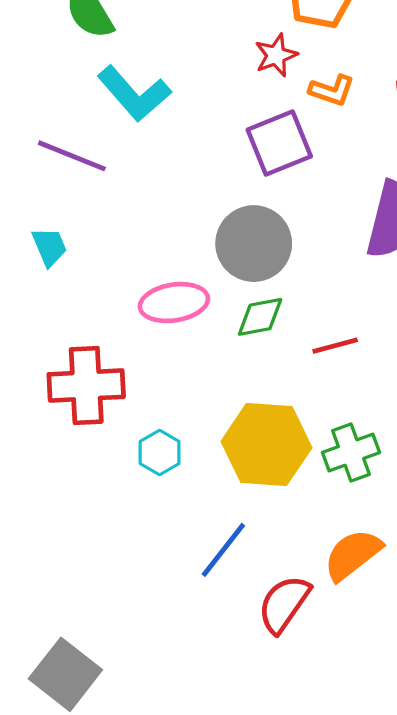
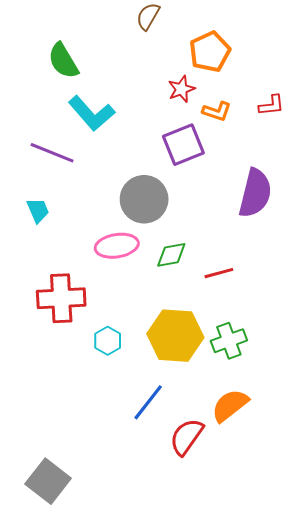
gray circle: (254, 244) -> (144, 199), moved

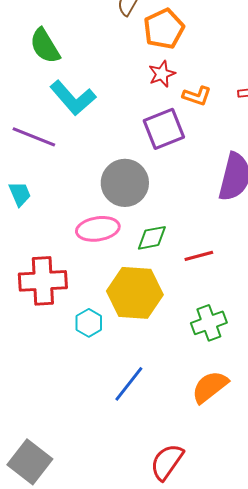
orange pentagon: (210, 52) -> (164, 29), moved
yellow hexagon: (175, 336) -> (135, 293), moved
red semicircle: (186, 437) -> (167, 462), moved

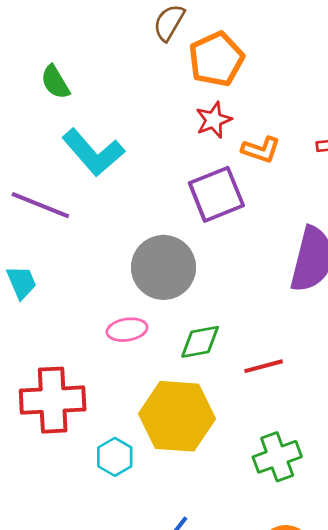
green semicircle: (45, 46) -> (55, 82), size x0.7
pink ellipse: (98, 229) -> (127, 330), size x0.7

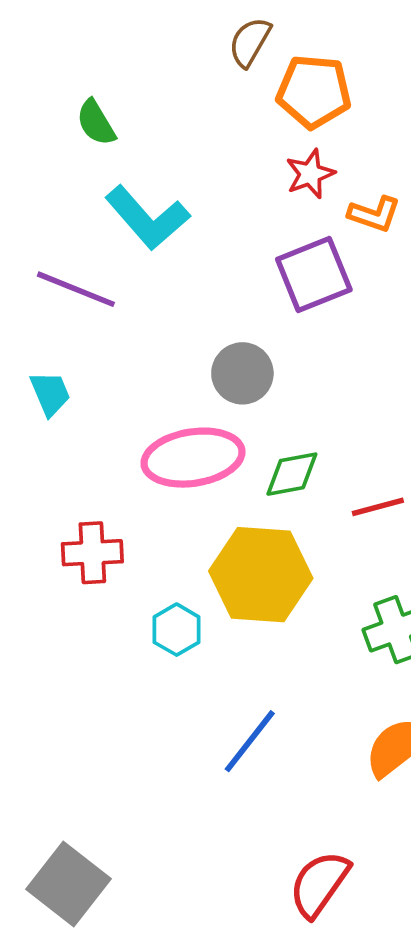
orange pentagon: (216, 59) -> (314, 92), turned 30
gray circle: (164, 267) -> (242, 373), size x0.7
pink ellipse: (127, 330) -> (193, 458), size x1.8
red cross: (53, 400) -> (92, 553), size x0.7

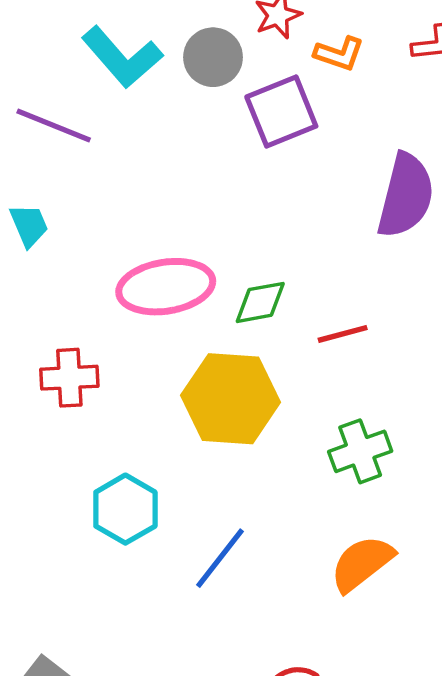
gray circle: (242, 373) -> (213, 57), moved
cyan hexagon: (177, 630) -> (125, 509), moved, size x1.4

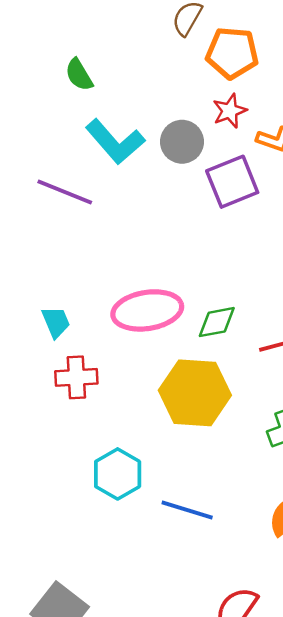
cyan trapezoid: (29, 225) -> (56, 322), moved
blue line: (220, 558) -> (187, 510), turned 69

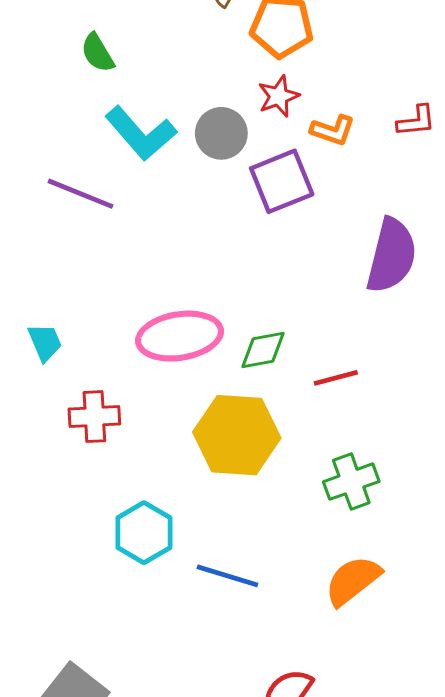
cyan trapezoid: (56, 322) -> (45, 342), moved

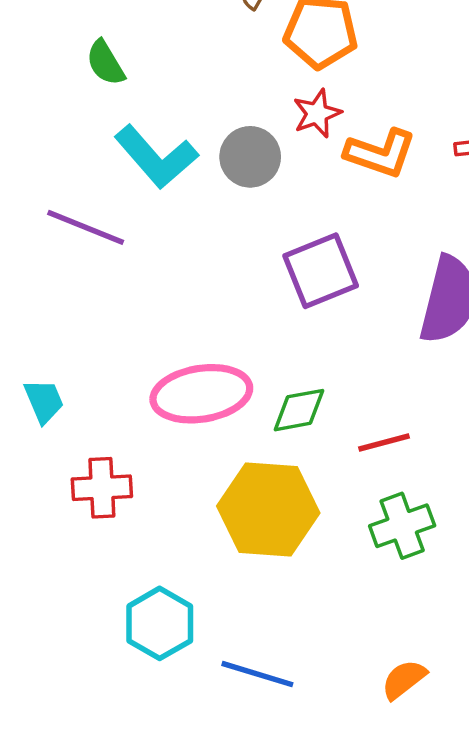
orange L-shape: (333, 130) -> (380, 153), size x1.4
purple square: (282, 181) -> (321, 271), moved
green cross: (351, 482) -> (402, 526), moved
orange semicircle: (353, 581) -> (404, 679), size x0.7

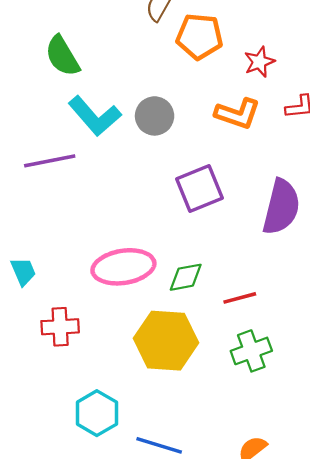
green semicircle: (105, 63) -> (62, 56), size x1.4
red star: (317, 113) -> (259, 62), moved
purple line: (86, 227) -> (50, 161), turned -33

